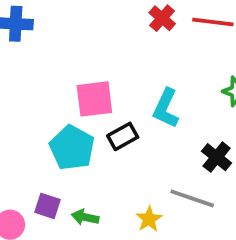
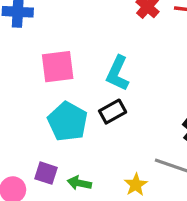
pink square: (94, 99) -> (58, 67), moved
cyan L-shape: (166, 108) -> (118, 73), moved

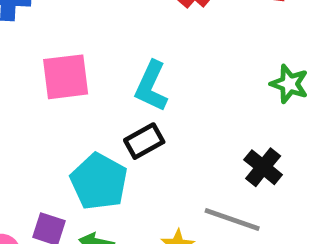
cyan pentagon: (68, 122) -> (99, 181), moved

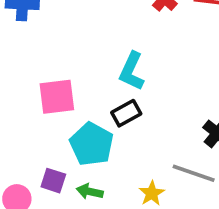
pink square: (66, 77) -> (57, 97), moved

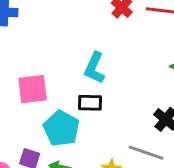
black rectangle: (126, 113) -> (90, 103), turned 30

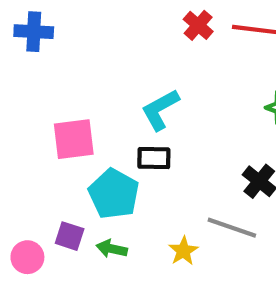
cyan L-shape: (95, 68) -> (160, 110), turned 36

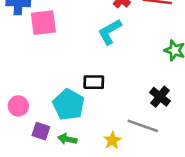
cyan L-shape: (160, 110) -> (110, 32), moved
pink square: (74, 139) -> (43, 23), moved
pink circle: (27, 257) -> (18, 106), moved

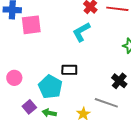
pink circle: (18, 106) -> (14, 78), moved
purple square: (41, 131) -> (29, 107), turned 32

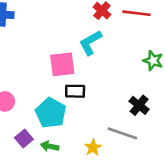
pink square: (31, 25) -> (62, 64), moved

